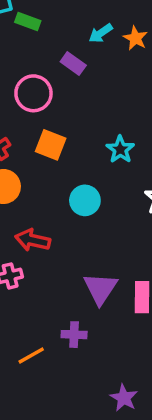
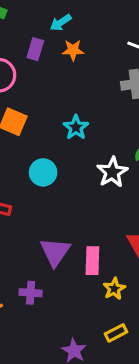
orange star: (135, 38) -> (73, 50), moved, turned -30
purple rectangle: (73, 64) -> (35, 49), turned 70

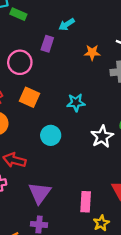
orange star: (73, 50) -> (92, 53), moved
cyan star: (76, 127) -> (76, 103), turned 30
purple triangle: (55, 252) -> (40, 193), moved

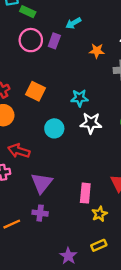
pink circle: (20, 62) -> (31, 40), moved
white star: (102, 137) -> (91, 123), moved, turned 30

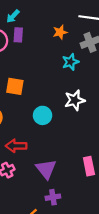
cyan arrow: (73, 23) -> (13, 16), moved
cyan star: (80, 98) -> (70, 62), moved

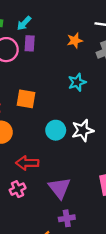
cyan star: (70, 62) -> (77, 82), moved
white star: (75, 100) -> (83, 130), moved

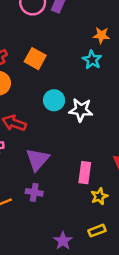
orange star: (75, 41) -> (101, 35), moved
cyan star: (77, 82) -> (92, 60), turned 30

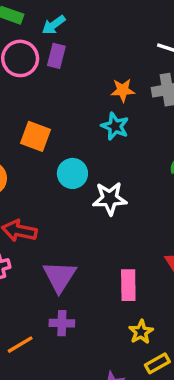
cyan circle: (54, 100) -> (72, 173), moved
yellow star: (99, 196) -> (141, 332), moved

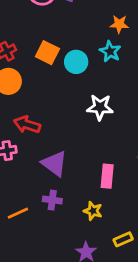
cyan circle: (72, 173) -> (76, 62), moved
purple triangle: (60, 277) -> (54, 164), turned -32
yellow star: (141, 332) -> (93, 211), moved, turned -30

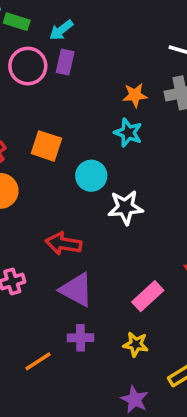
cyan circle: (76, 62) -> (91, 176), moved
red arrow: (27, 125) -> (63, 244), moved
pink rectangle: (107, 176) -> (148, 296), turned 50

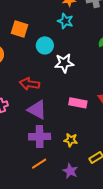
pink rectangle: (148, 296) -> (78, 103), moved, turned 54
purple cross: (80, 338) -> (40, 137), size x1.5
orange line: (38, 361) -> (39, 164), moved

